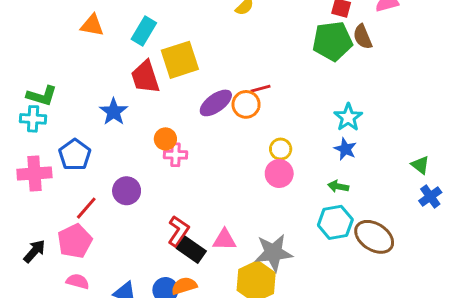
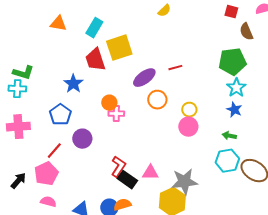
green pentagon: (332, 41) -> (232, 62), moved
orange circle: (246, 104) -> (157, 100), moved
blue pentagon: (75, 155) -> (60, 115), moved

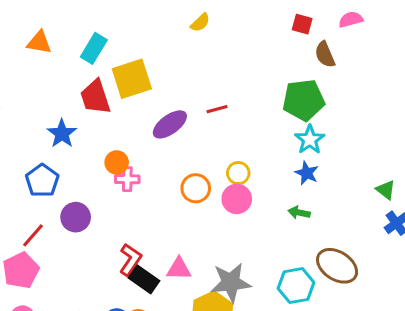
orange circle: (157, 100) -> (196, 188), moved
cyan hexagon: (227, 161) -> (296, 286), moved

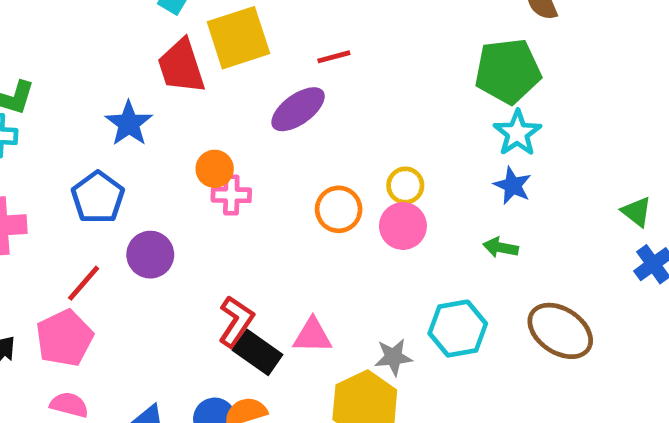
red line: (217, 109) -> (334, 57), moved
gray star: (231, 283) -> (393, 357), size x0.6
cyan hexagon: (296, 286) -> (458, 329), moved

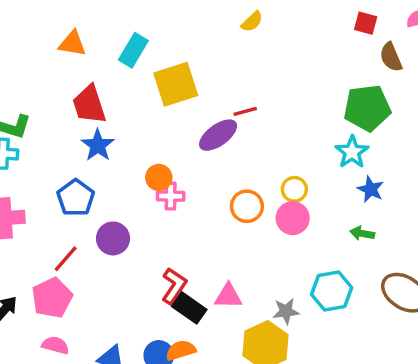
red line: (334, 57) -> (245, 111), moved
red trapezoid: (181, 66) -> (89, 105), moved
cyan star: (517, 133) -> (352, 152), moved

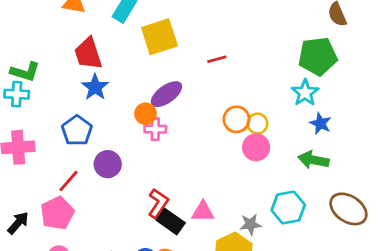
purple ellipse: (218, 135) -> (166, 94), moved
orange circle: (247, 206) -> (236, 119), moved
green arrow: (362, 233) -> (313, 160), size x1.5

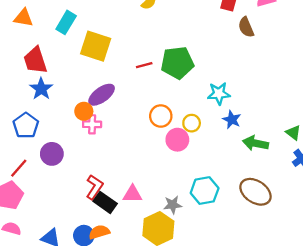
yellow square: (159, 37) -> (96, 46), turned 36
green pentagon: (318, 56) -> (177, 63), moved
cyan star: (305, 93) -> (219, 94), turned 30
yellow circle: (257, 124) -> (192, 123), moved
green arrow: (313, 160) -> (255, 143), moved

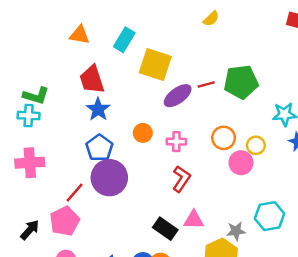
purple ellipse: (102, 95) -> (178, 96), moved
pink cross: (92, 124) -> (176, 142), moved
blue pentagon: (26, 125) -> (99, 148), moved
purple circle: (52, 154) -> (109, 178), size x1.5
red L-shape: (94, 187) -> (181, 179), moved

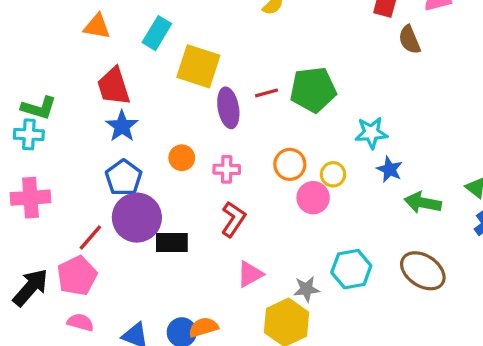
purple ellipse: (178, 96) -> (228, 108), turned -64
pink triangle: (194, 220) -> (250, 274), turned -30
black rectangle: (165, 229) -> (172, 243), moved, turned -35
black arrow: (30, 230) -> (30, 287), size x1.4

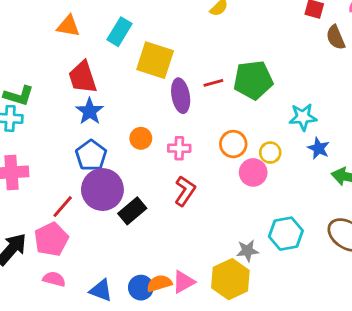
black rectangle: (172, 243) -> (132, 211), turned -40
pink triangle: (250, 274) -> (183, 282), moved

